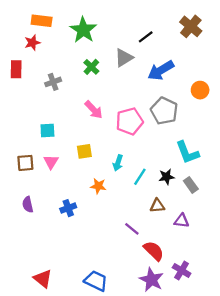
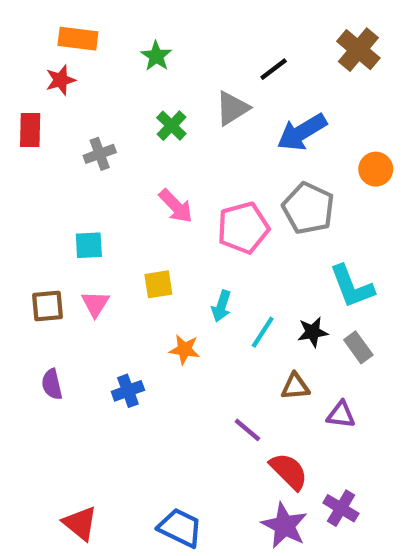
green star: (83, 30) -> (156, 56), size x0.6

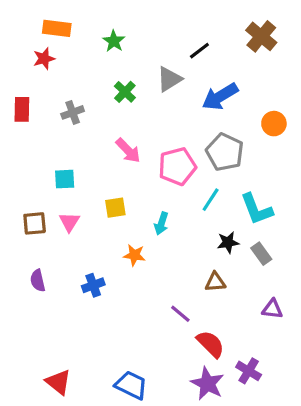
red rectangle: (30, 130) -> (22, 109), moved
cyan line: (263, 332) -> (211, 200), moved
purple triangle: (341, 415) -> (272, 309), moved

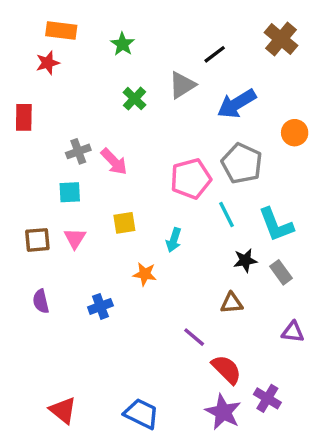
gray cross: (73, 112) -> (78, 151), moved
pink arrow: (128, 151) -> (114, 162), moved
cyan line: (211, 200) -> (226, 214), turned -60

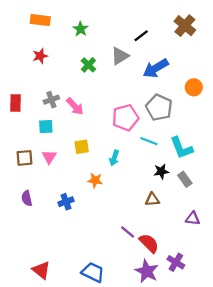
red star: (48, 63) -> (40, 56), moved
red rectangle: (24, 117) -> (16, 103), moved
cyan line: (226, 214) -> (149, 141), turned -42
purple line: (194, 337) -> (128, 232), moved

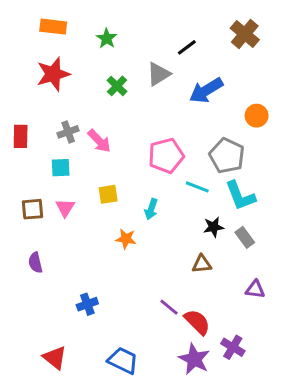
red star: (40, 56) -> (53, 74), size x1.6
gray pentagon: (159, 108) -> (227, 156), moved
blue cross: (66, 202) -> (87, 304), moved

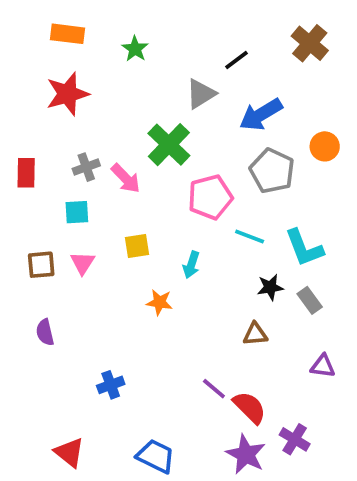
green cross: (117, 86) -> (169, 145), moved, size x1.6
gray pentagon: (227, 156) -> (272, 171), moved

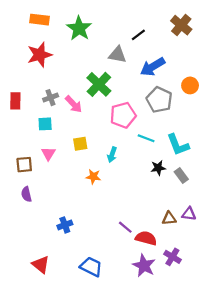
green star: (135, 49) -> (79, 28), size x1.6
gray triangle: (201, 94) -> (118, 55), turned 42
brown square: (41, 265) -> (24, 165), moved
brown triangle: (255, 334) -> (169, 218), moved
red semicircle: (250, 407) -> (146, 238), turned -30

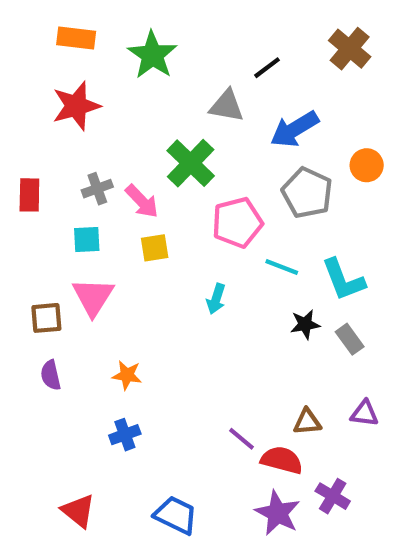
yellow square: (80, 144) -> (155, 248), moved
pink triangle: (48, 154) -> (93, 297), size x1.5
orange star: (93, 177) -> (127, 375), moved
brown triangle: (169, 218) -> (307, 422), moved

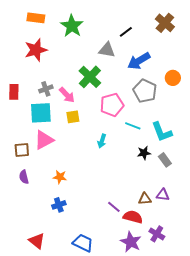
cyan square: (87, 239) -> (41, 113), size x1.6
pink triangle: (93, 297) -> (44, 140), turned 30
purple triangle: (364, 413) -> (163, 195), moved

